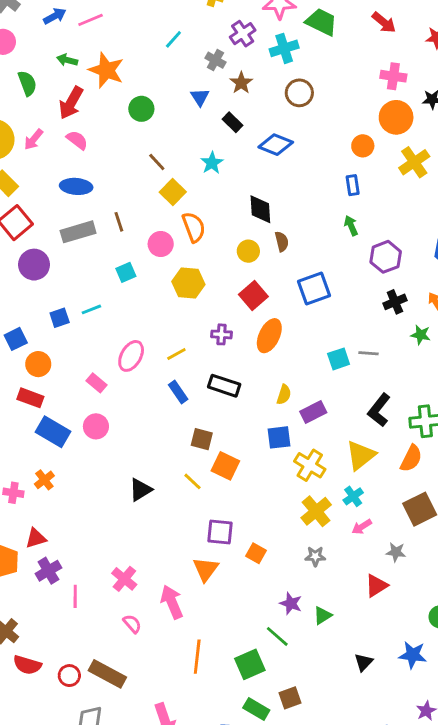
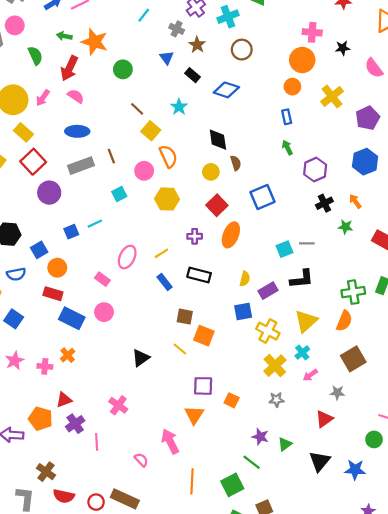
orange circle: (396, 117) -> (302, 60), moved
black L-shape: (379, 410) -> (302, 279), moved, turned -130
pink cross: (124, 579) -> (118, 405), moved
black triangle: (364, 662) -> (320, 461), moved, size x1.5

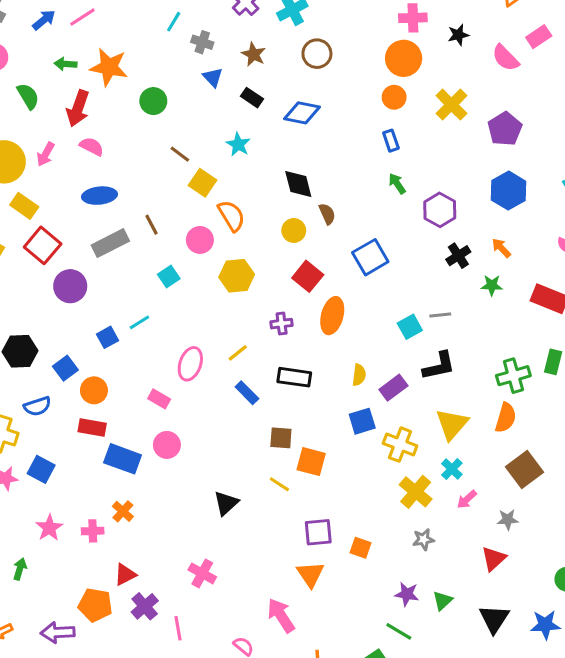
gray cross: (177, 29) -> (202, 42), moved

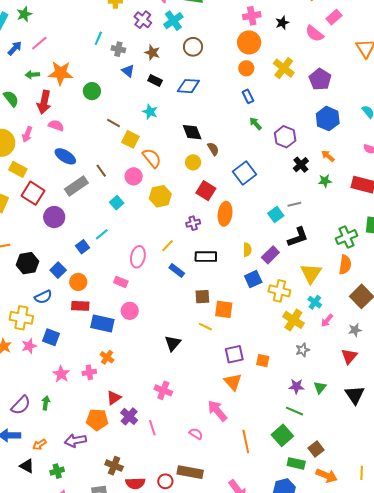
blue ellipse: (99, 196) -> (65, 156), turned 45

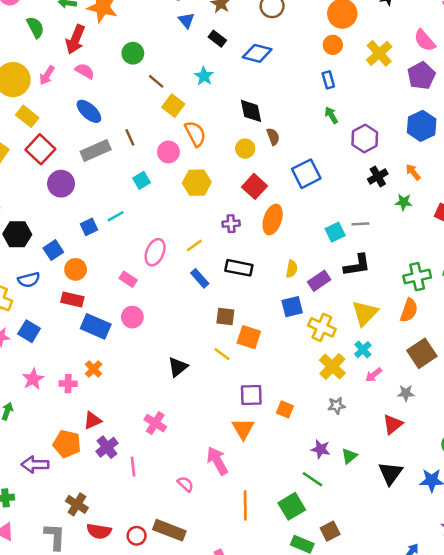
pink semicircle: (314, 34) -> (425, 40), moved
green circle: (92, 91) -> (133, 53), moved

